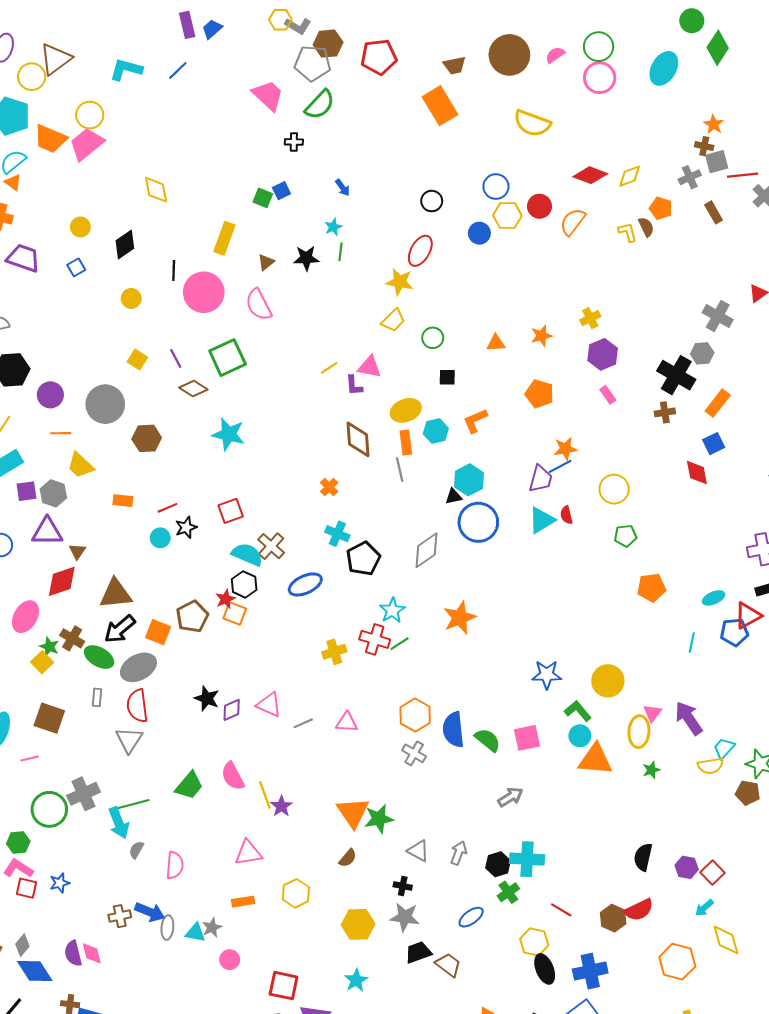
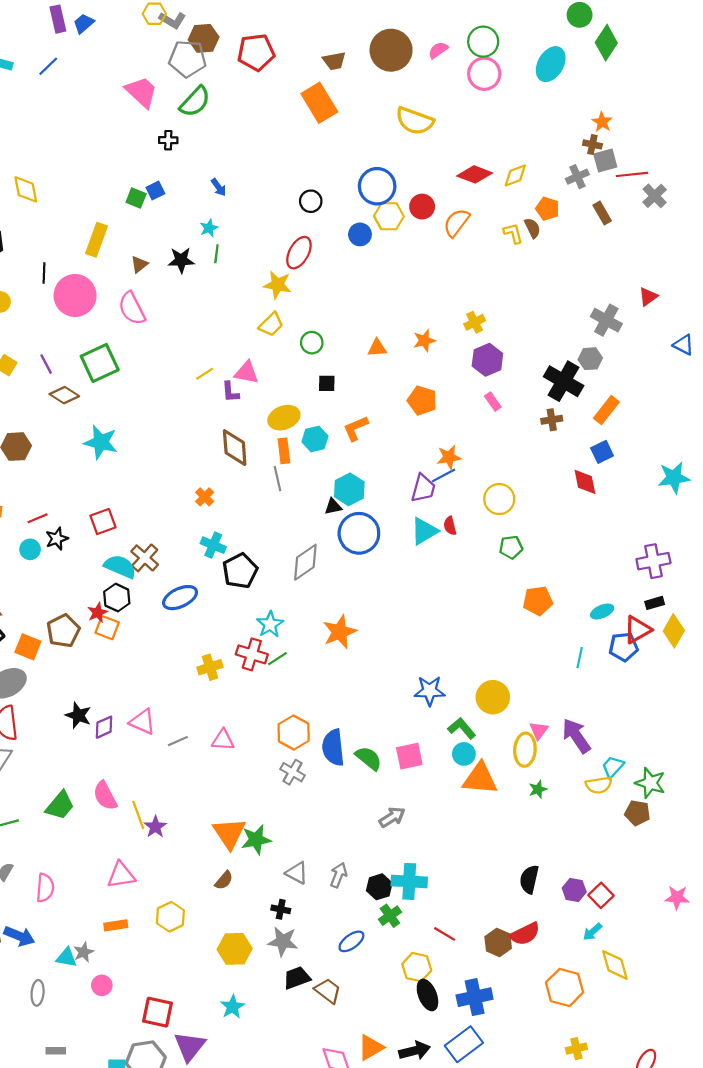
blue circle: (496, 187) -> (377, 186), size x1.4
gray ellipse: (167, 927) -> (38, 993), moved

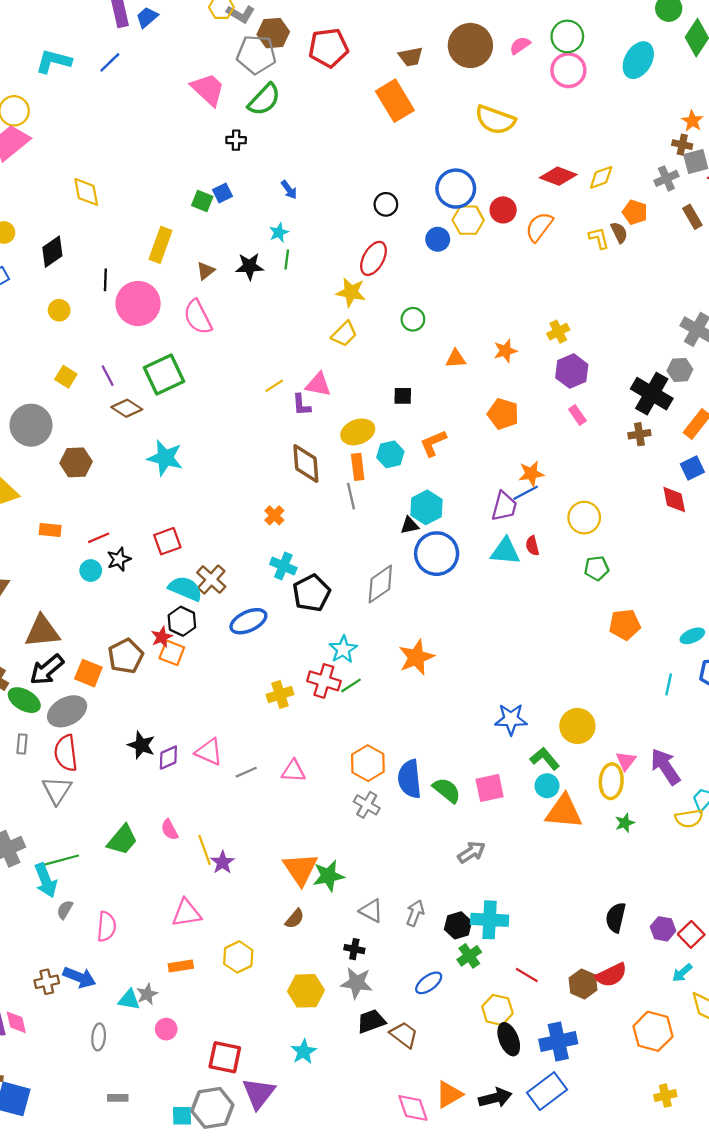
green circle: (312, 343) -> (413, 319), moved
cyan triangle: (424, 531) -> (505, 551), turned 36
pink semicircle: (105, 796) -> (170, 830), size x0.7

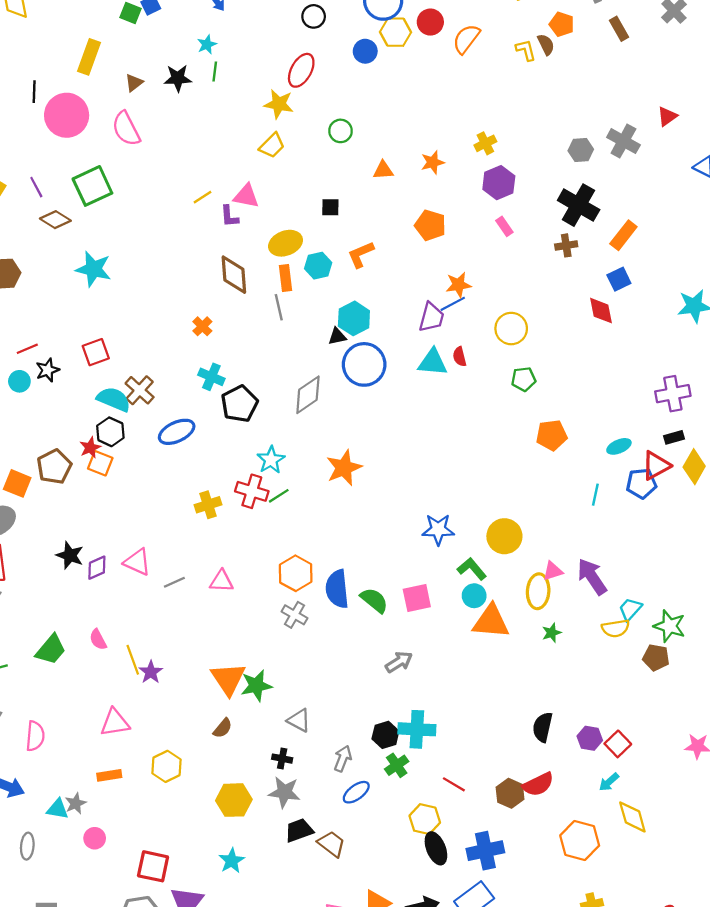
gray hexagon: (680, 370) -> (581, 150), moved
pink triangle: (626, 761) -> (553, 571), turned 35
gray arrow: (415, 913) -> (343, 759), moved

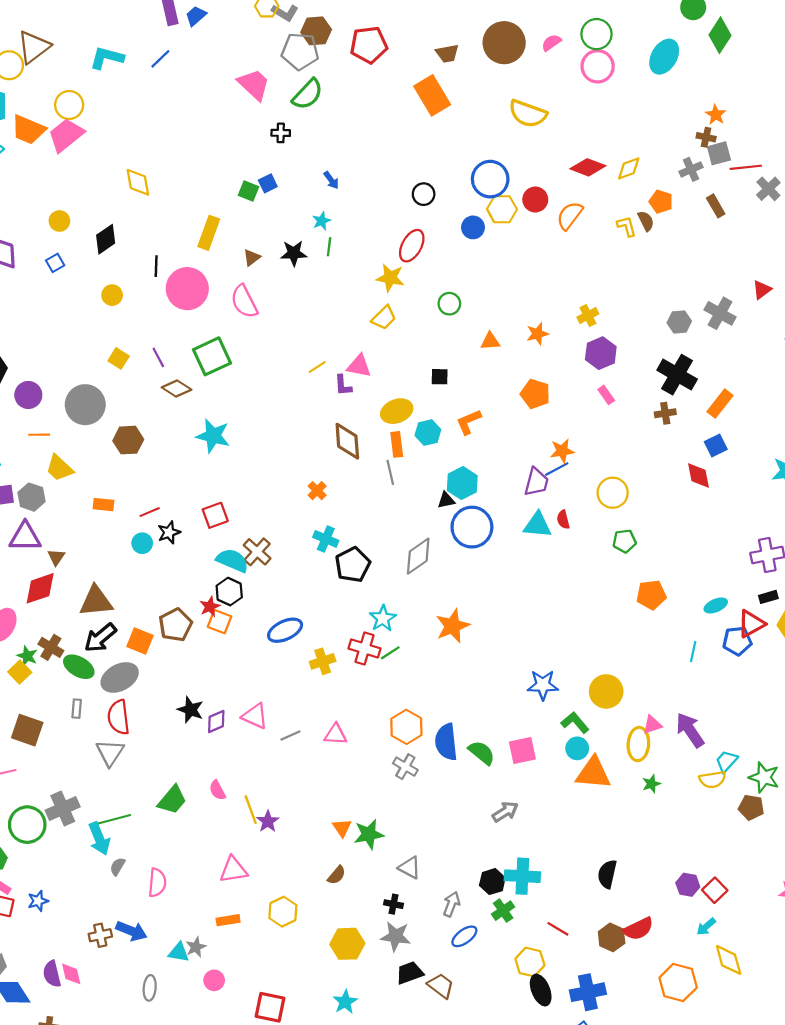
blue ellipse: (177, 432) -> (285, 630), moved
orange triangle: (228, 679) -> (342, 828), size x0.6
black semicircle: (543, 727) -> (607, 874), moved

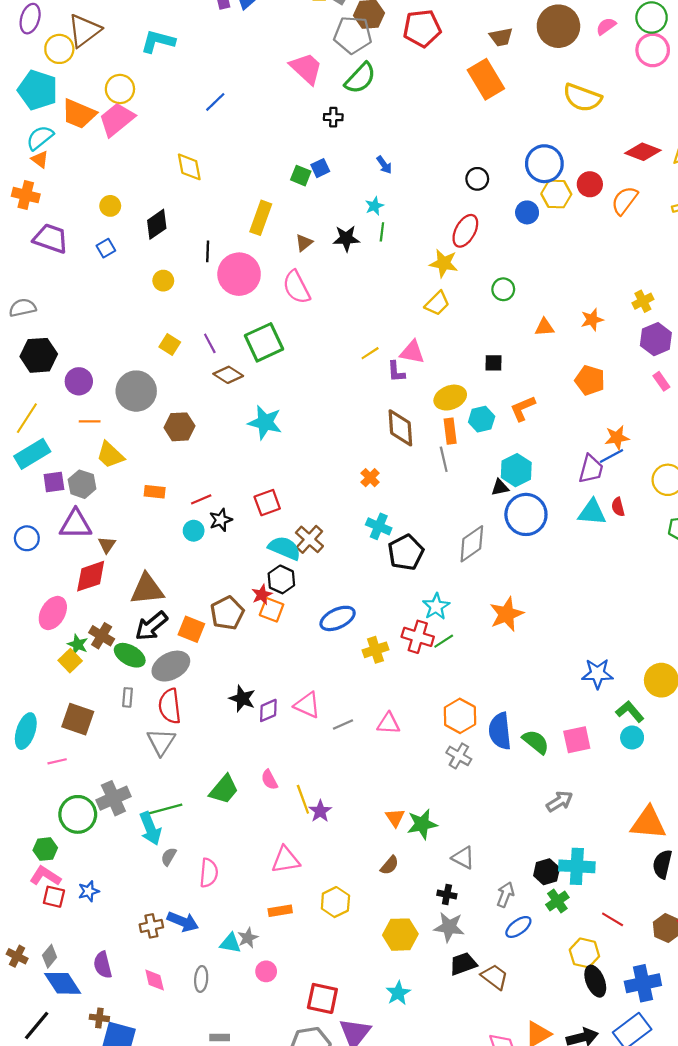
blue line: (160, 59) -> (215, 102), moved
orange triangle: (593, 773) -> (648, 823), moved
pink diamond: (71, 974) -> (155, 980), moved

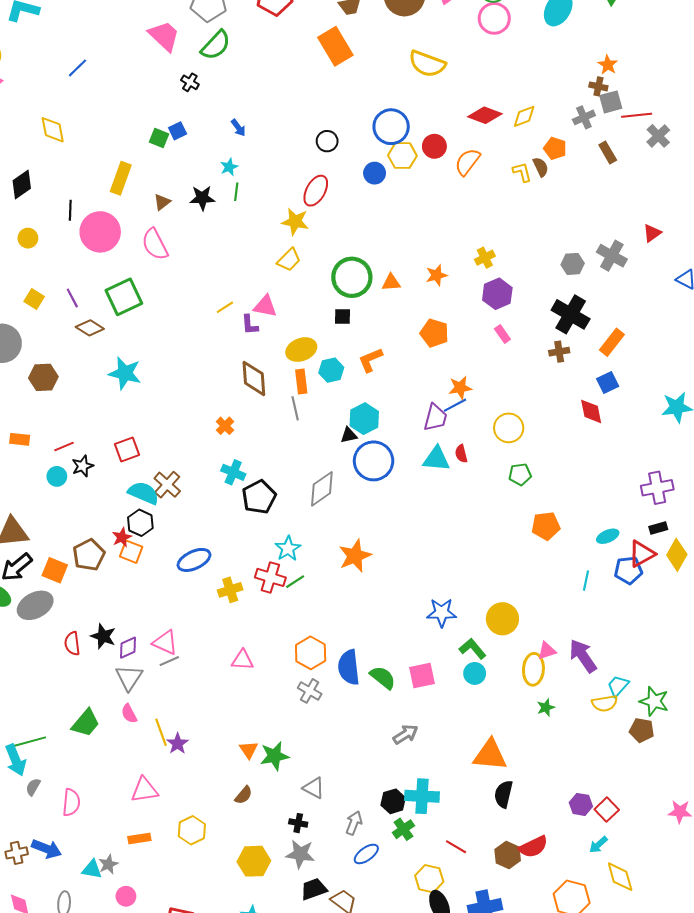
black cross: (333, 117) -> (190, 82), turned 30
green circle: (503, 289) -> (352, 277), moved, size x1.8
red semicircle: (170, 706) -> (72, 644), moved, size x0.7
gray line: (343, 725) -> (169, 661), moved
gray triangle: (161, 742) -> (129, 678), moved

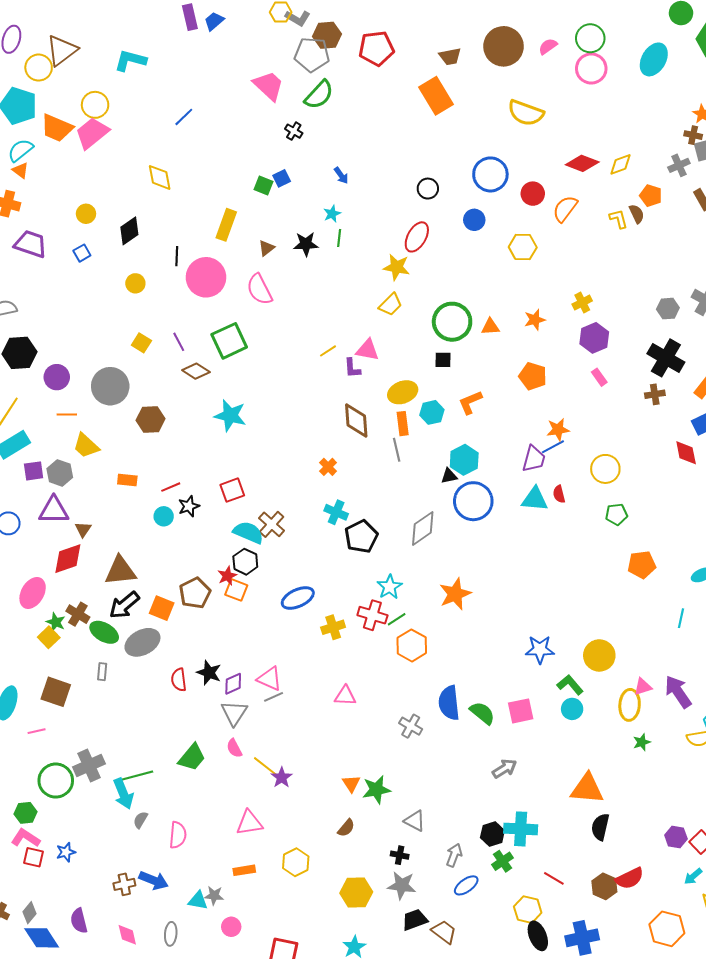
yellow hexagon: (402, 156) -> (523, 247), moved
orange hexagon: (311, 653) -> (412, 645), moved
yellow line: (161, 732) -> (266, 766), turned -32
gray star: (108, 864) -> (214, 896), turned 30

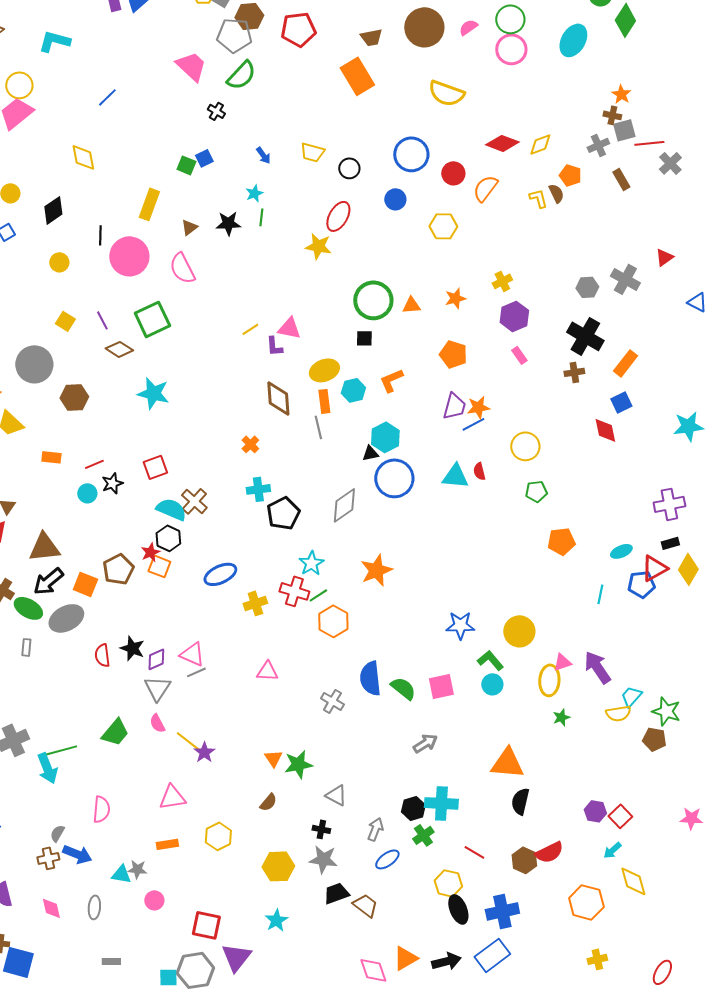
yellow trapezoid: (391, 305) -> (312, 152), moved, turned 60
purple trapezoid: (534, 459) -> (454, 406), moved
cyan cross: (336, 512) -> (258, 489), turned -30
gray semicircle: (140, 820) -> (57, 833), moved

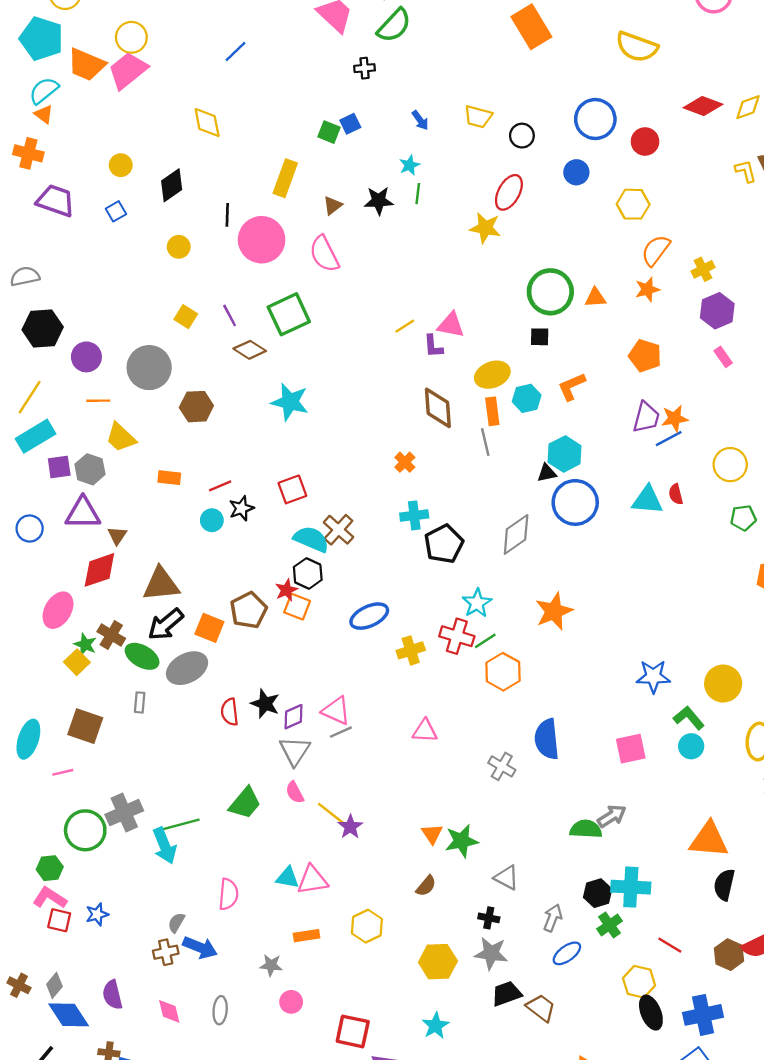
black cross: (216, 111) -> (365, 68), turned -36
orange semicircle: (485, 188) -> (656, 250), moved
green semicircle: (403, 688) -> (586, 829), moved, turned -36
cyan triangle: (121, 874) -> (288, 878), moved

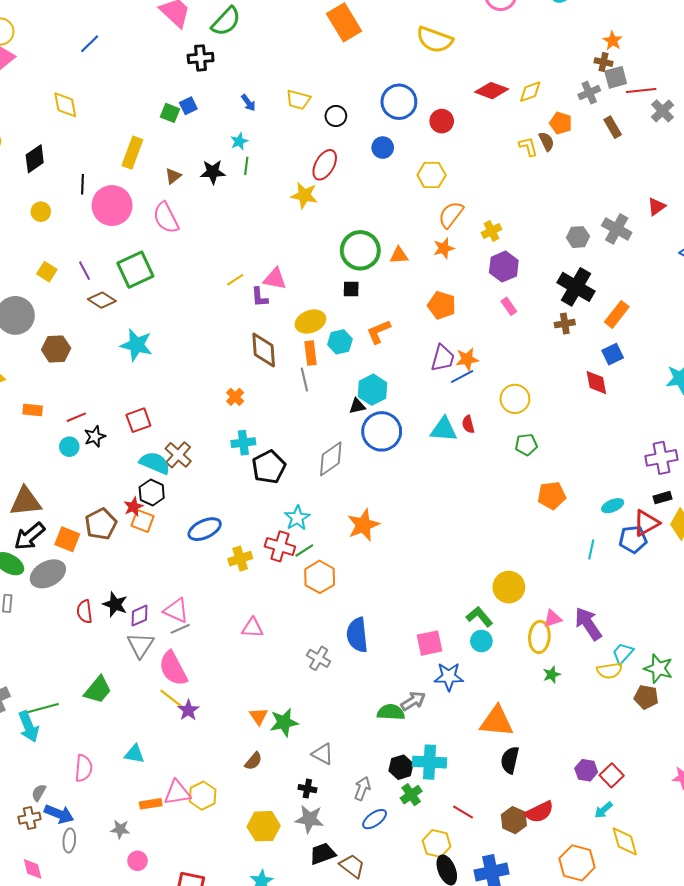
black cross: (365, 68) -> (201, 58), size x1.4
blue star: (653, 676) -> (449, 677), moved
pink semicircle: (295, 792) -> (173, 668), moved, size x1.8
pink triangle: (312, 880) -> (177, 793), moved
gray ellipse: (220, 1010) -> (69, 840), moved

